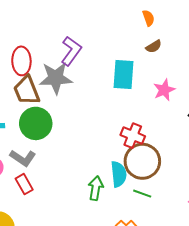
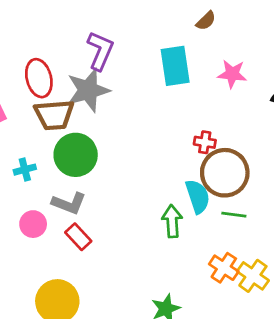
brown trapezoid: (27, 90) -> (54, 115), turned -60
pink star: (164, 90) -> (232, 74), turned -30
red cross: (133, 136) -> (205, 142), size x0.7

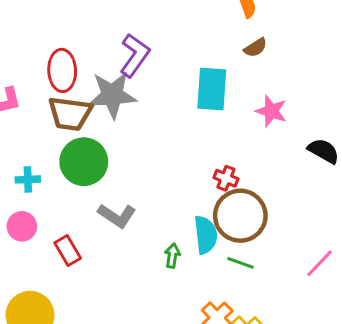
cyan cross: (25, 170) -> (28, 179), moved
gray L-shape: (69, 203) -> (117, 216), moved
green arrow: (172, 221) -> (172, 256), size x0.7

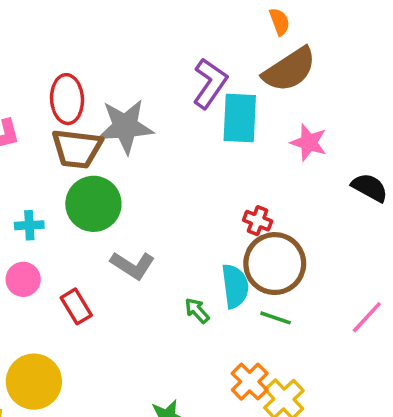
brown semicircle: (255, 48) -> (289, 70), size x2.0
purple L-shape: (135, 55) -> (210, 83), moved
green arrow: (172, 256) -> (197, 311), turned -50

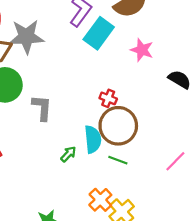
cyan rectangle: (240, 118) -> (99, 33), turned 32
gray L-shape: (133, 265) -> (42, 108), moved, turned -120
green arrow: (197, 311) -> (68, 154), turned 84

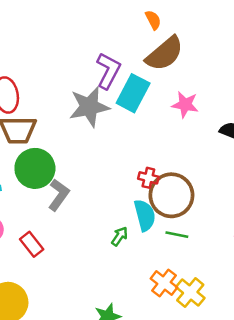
gray star: (26, 37) -> (89, 107), moved
red cross: (108, 98) -> (148, 178), moved
gray L-shape: (42, 108) -> (59, 195), moved, turned 40

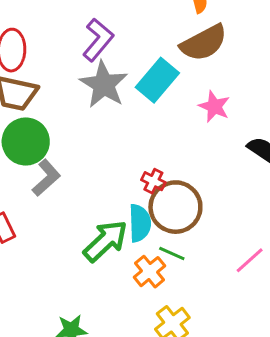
purple L-shape: (108, 71) -> (98, 40), moved
gray star: (89, 107) -> (104, 85), turned 30
green arrow: (119, 236) -> (105, 241), size x2.0
orange cross: (164, 283) -> (150, 272), moved

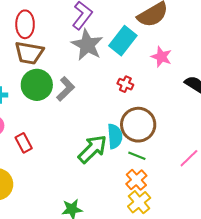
gray L-shape: (46, 178) -> (66, 89), moved
red cross: (153, 181) -> (125, 84), moved
orange cross: (150, 272) -> (136, 180), moved

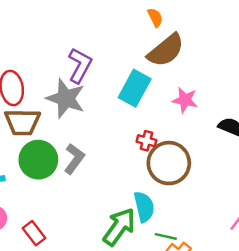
gray star: (87, 45) -> (66, 98), moved
brown circle: (138, 125) -> (169, 163), moved
green line: (137, 156) -> (166, 236), moved

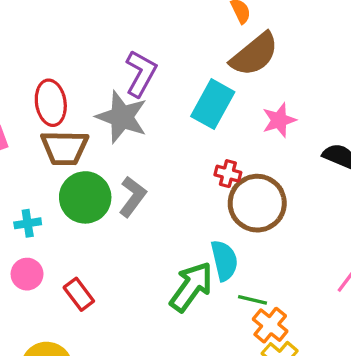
pink star: (185, 100) -> (279, 120), turned -30

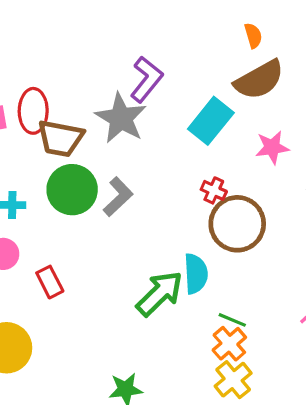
red ellipse: (51, 103) -> (33, 111), moved
green line: (252, 300) -> (232, 320), moved

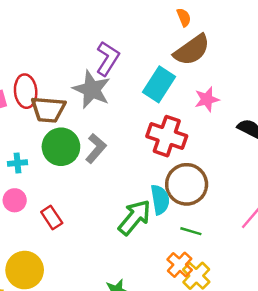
red cross: (214, 190) -> (167, 136), size x2.0
brown circle: (237, 224) -> (187, 184), moved
orange cross: (229, 344) -> (180, 265), moved

